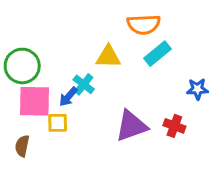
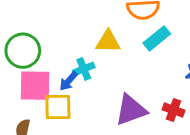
cyan cross: (84, 84) -> (84, 69), turned 30
yellow square: (58, 123) -> (58, 107), size x1.4

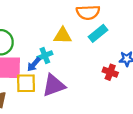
purple triangle: (131, 110) -> (54, 85), moved
red cross: (174, 110) -> (110, 72), moved

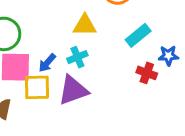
cyan rectangle: (98, 33) -> (138, 35), moved
cyan cross: (45, 56) -> (77, 57), moved

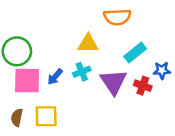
yellow square: (37, 87) -> (46, 116), moved
purple triangle: (73, 90) -> (114, 82), moved, turned -44

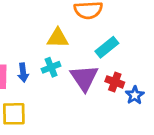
blue star: (162, 70) -> (135, 95), moved, turned -30
blue arrow: (55, 77) -> (23, 73), turned -48

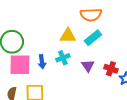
cyan rectangle: (107, 47) -> (93, 38), moved
purple triangle: (84, 78) -> (88, 66), size x0.6

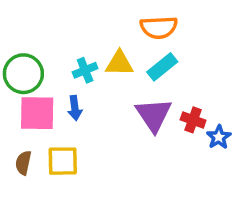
cyan cross: (63, 58) -> (85, 70), moved
purple triangle: (88, 66) -> (154, 115), size x1.6

